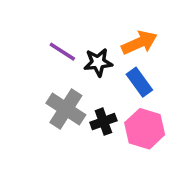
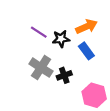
pink hexagon: (145, 129) -> (94, 95), moved

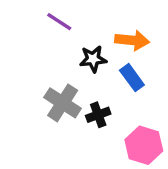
orange arrow: (86, 27) -> (132, 40), turned 30
purple line: (39, 32) -> (59, 22), moved

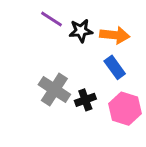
black star: (93, 59) -> (81, 31), moved
pink hexagon: (144, 145) -> (125, 109), moved

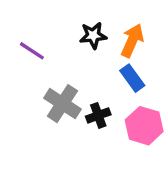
purple line: (51, 19) -> (32, 51), moved
orange arrow: (115, 35) -> (132, 41), turned -72

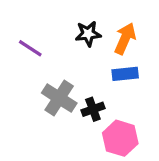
blue rectangle: (132, 78) -> (125, 74), turned -60
pink hexagon: (144, 126) -> (120, 138), moved

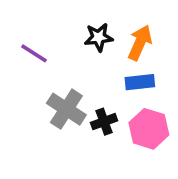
pink hexagon: (120, 138) -> (149, 129), moved

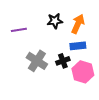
purple line: (34, 53) -> (19, 30), turned -42
black cross: (104, 122) -> (63, 61), moved

